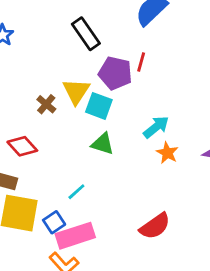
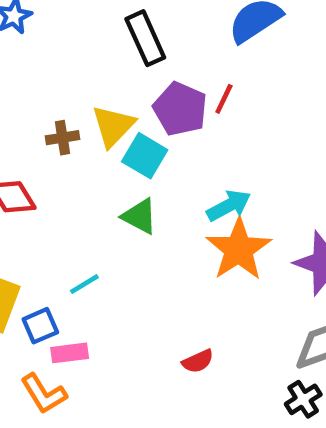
brown cross: (46, 104) -> (63, 138), turned 30
orange star: (167, 153) -> (239, 249), size x1.8
red semicircle: (155, 226) -> (198, 361), size x0.6
pink rectangle: (75, 236) -> (70, 353), size x0.6

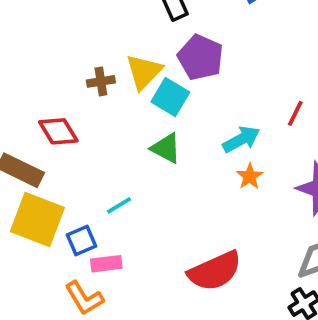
red line: (224, 99) -> (295, 113), moved
orange star: (239, 249) -> (250, 176), size x0.5
red semicircle: (198, 361) -> (215, 271), size x2.0

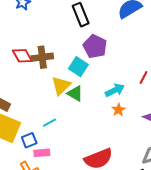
yellow triangle: (144, 72) -> (61, 86), moved
brown cross: (101, 81) -> (42, 57), size x1.5
red diamond: (58, 131) -> (22, 56), moved

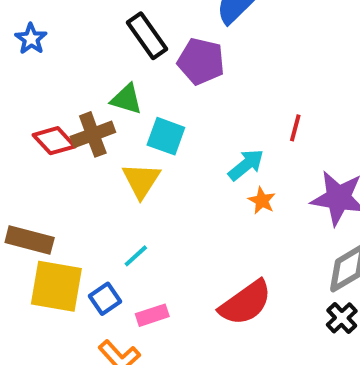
purple pentagon: (95, 46) -> (201, 61), moved
green triangle: (75, 93) -> (126, 99), moved
pink rectangle: (42, 153) -> (152, 315), moved

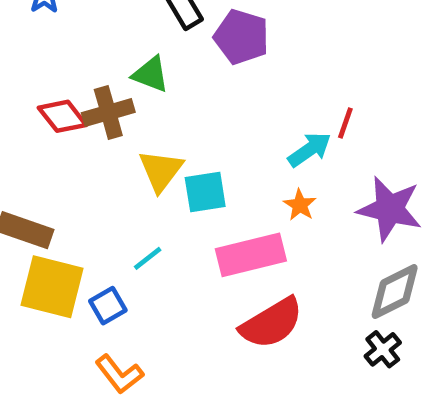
cyan square: (166, 136) -> (205, 192), moved, turned -33
cyan arrow: (246, 165) -> (309, 150), moved
pink rectangle: (152, 315) -> (251, 255), moved, size x1.8

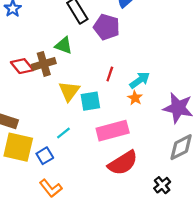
red line: (345, 123) -> (110, 74), moved
orange star: (300, 205) -> (135, 98), moved
black cross: (383, 349) -> (162, 185), moved

